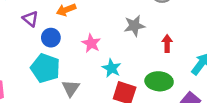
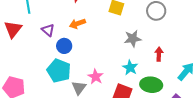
pink star: (91, 43) -> (96, 77), moved
cyan star: (112, 68) -> (130, 68), moved

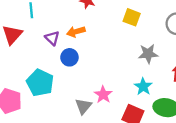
orange arrow: (77, 24) -> (76, 32), moved
cyan pentagon: (59, 71) -> (40, 83), moved

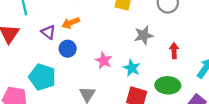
cyan star: (143, 87) -> (132, 68), moved
pink star: (103, 95) -> (104, 60), moved

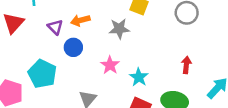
gray star: (144, 35) -> (119, 29), moved

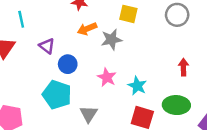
orange arrow: (80, 20) -> (87, 29), moved
cyan pentagon: (42, 74) -> (57, 95), moved

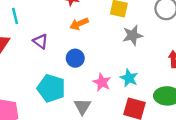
gray star: (111, 40) -> (133, 35), moved
blue circle: (68, 64) -> (75, 58), moved
pink star: (107, 77) -> (102, 82), moved

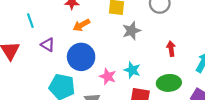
cyan line: (15, 16) -> (30, 21), moved
blue circle: (75, 58) -> (81, 57), size x1.6

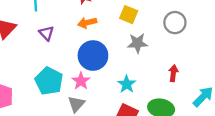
blue circle: (81, 57) -> (93, 56), moved
pink star: (108, 77) -> (81, 81), moved

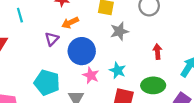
purple triangle: (46, 33) -> (52, 39), moved, turned 40
pink star: (81, 81) -> (91, 75), moved

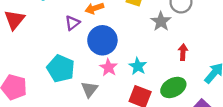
gray star: (119, 31) -> (161, 21), moved, turned -30
green ellipse: (153, 85) -> (173, 87), turned -35

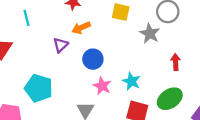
blue circle: (102, 40) -> (93, 59), size x0.7
cyan pentagon: (61, 69) -> (39, 88), moved

